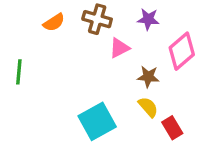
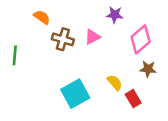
brown cross: (97, 19) -> (63, 39), moved
orange semicircle: (54, 22) -> (42, 17), turned -112
brown star: (148, 77) -> (148, 69), moved

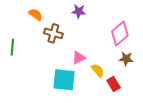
purple star: (115, 15) -> (79, 11), moved
pink triangle: (92, 37) -> (79, 58), moved
cyan square: (75, 94) -> (64, 80), turned 35

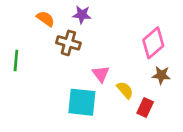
purple star: (79, 11) -> (82, 15), moved
pink triangle: (79, 58) -> (101, 74), turned -40
red rectangle: (114, 84) -> (145, 108), turned 56

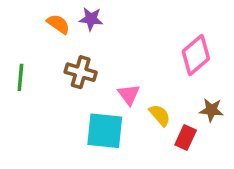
purple star: (82, 15) -> (91, 19), moved
brown cross: (68, 43) -> (81, 72), moved
brown star: (161, 75) -> (211, 110), moved

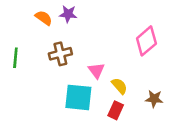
brown cross: (81, 72) -> (60, 54), turned -30
brown star: (211, 110) -> (154, 99), moved
red rectangle: (186, 138) -> (116, 110), moved

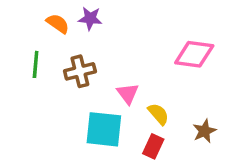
pink diamond: (146, 41) -> (194, 54), turned 48
green line: (15, 58) -> (36, 64), moved
brown star: (154, 99) -> (204, 131), turned -30

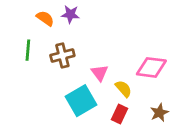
pink diamond: (194, 54) -> (151, 67), moved
cyan square: (104, 129) -> (81, 101), turned -36
brown star: (204, 131) -> (159, 113), moved

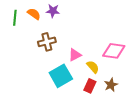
green line: (28, 50) -> (15, 18), moved
pink triangle: (100, 73) -> (75, 55), turned 40
brown star: (159, 113) -> (111, 85), moved

